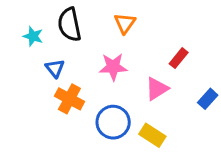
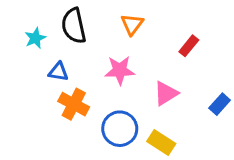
cyan star: (33, 36) -> (35, 38), turned 30
red rectangle: (179, 58) -> (189, 46), moved
blue triangle: (55, 68) -> (58, 72), turned -42

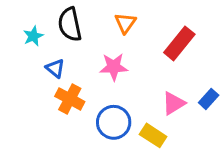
red rectangle: (189, 46) -> (179, 43), size x1.6
blue triangle: (58, 72) -> (55, 68), turned 30
pink triangle: (166, 93) -> (174, 103), moved

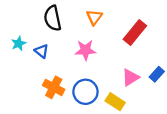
cyan star: (33, 36) -> (19, 44), moved
orange cross: (70, 99) -> (54, 87), moved

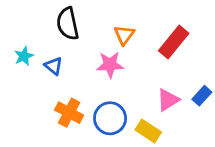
orange triangle: (94, 17) -> (124, 35), moved

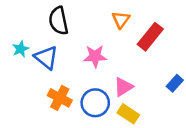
orange triangle: (124, 35) -> (121, 20), moved
blue triangle: (54, 66) -> (46, 58), size x1.5
pink triangle: (168, 100) -> (123, 87), moved

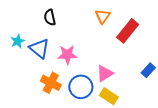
black semicircle: (58, 21) -> (50, 17), size x0.7
pink star: (95, 56) -> (67, 55), moved

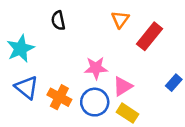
cyan star: (18, 41) -> (20, 49), size x1.6
blue triangle: (39, 49) -> (27, 87), moved
pink star: (67, 55) -> (96, 68), moved

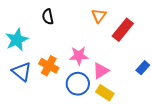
orange cross: (59, 97) -> (49, 66), moved

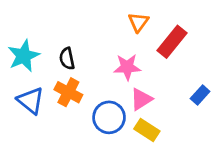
black semicircle: (48, 17) -> (67, 59), moved
pink star: (79, 56) -> (127, 67), moved

